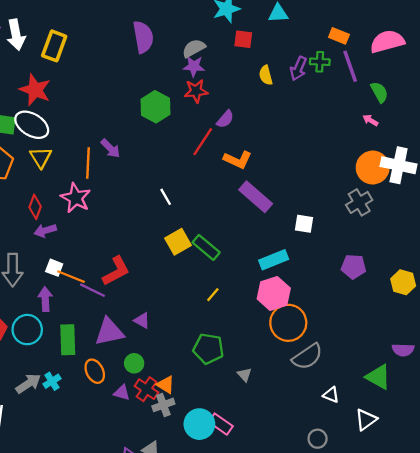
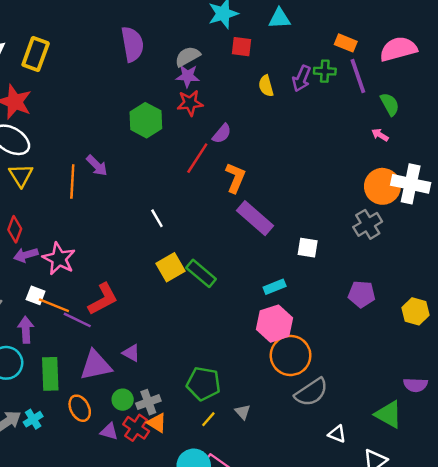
orange L-shape: (238, 160) -> (235, 178), turned -92
pink star: (76, 198) -> (59, 259), moved
cyan rectangle: (274, 260) -> (275, 287), size x0.7
yellow line: (213, 295) -> (208, 419), moved
gray cross: (163, 405) -> (148, 402), moved

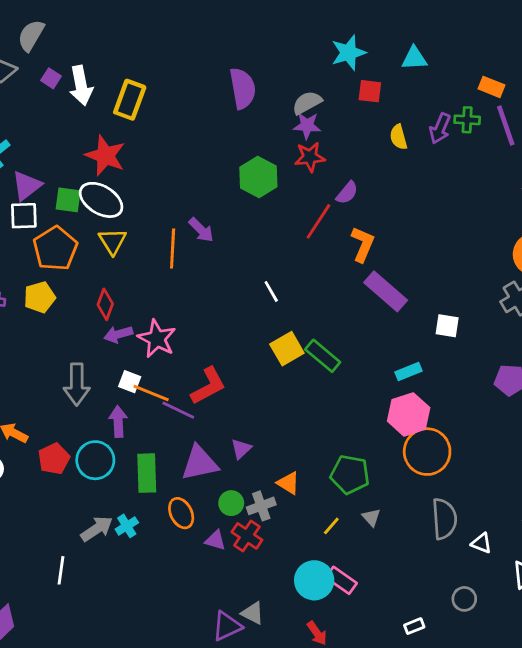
purple triangle: (131, 353) -> (241, 449), turned 48
green pentagon: (203, 384) -> (350, 474), moved
gray semicircle: (311, 392) -> (444, 519), moved, turned -60
orange triangle: (157, 423) -> (288, 483), moved

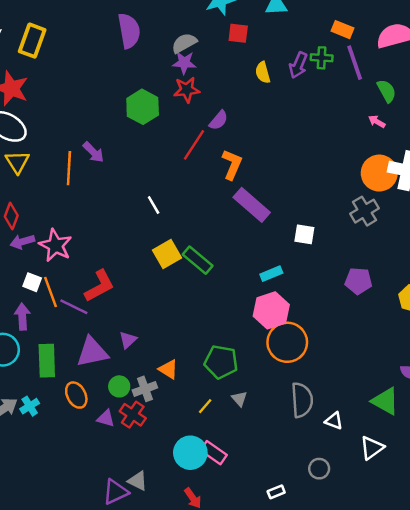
orange line: (151, 393) -> (51, 292), turned 48

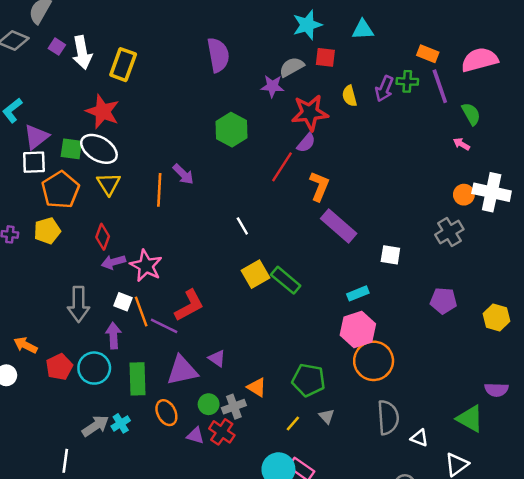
gray semicircle: (184, 43) -> (292, 67), moved
red star: (187, 90) -> (310, 113), moved, size x1.4
orange circle: (379, 173) -> (464, 195), size x0.6
purple triangle: (128, 340) -> (217, 358), turned -42

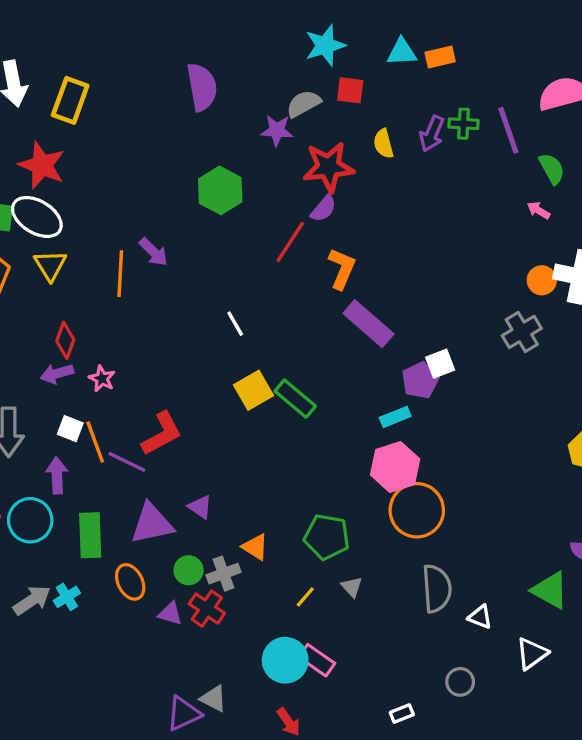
orange rectangle: (428, 54) -> (440, 57), moved, turned -35
red diamond: (103, 237) -> (65, 340), moved
white square: (390, 255) -> (440, 364), turned -30
pink star: (146, 266) -> (102, 379), size x0.6
purple pentagon: (443, 301) -> (420, 380), moved, turned -30

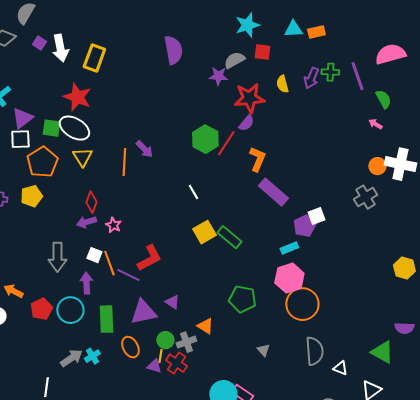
green hexagon: (220, 190) -> (205, 139), moved
green pentagon: (327, 537) -> (242, 299), moved
yellow line: (305, 597) -> (160, 356), moved, turned -32

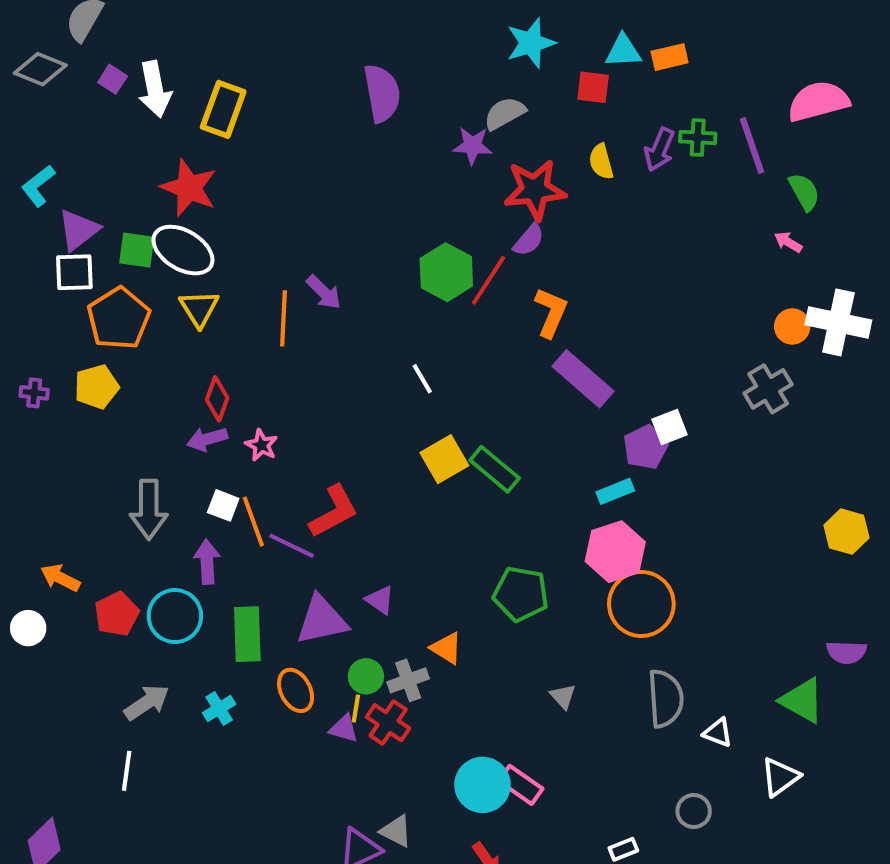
red square: (262, 52) -> (593, 87), moved
gray arrow: (71, 358) -> (147, 702), moved

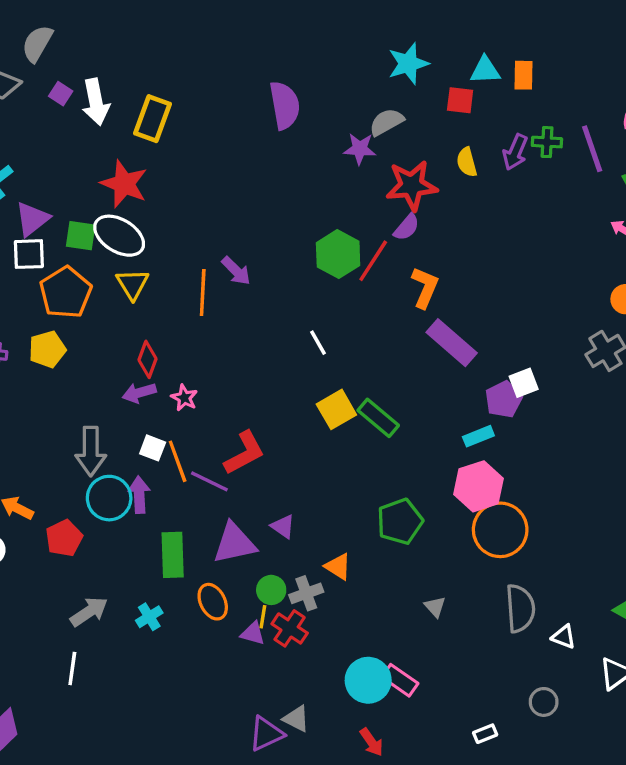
orange rectangle: (670, 57) -> (524, 75), turned -76
green pentagon: (521, 594) -> (400, 521), turned -30
cyan circle: (175, 616) -> (109, 498), moved

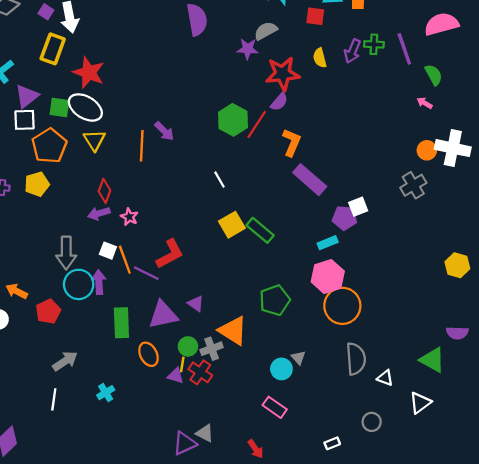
yellow rectangle: (153, 119) -> (53, 49), moved
purple pentagon: (504, 399) -> (345, 218), turned 30
orange triangle: (338, 567) -> (233, 331), size x1.6
cyan cross: (149, 617) -> (106, 393), moved
cyan circle: (368, 680) -> (281, 369), moved, size x0.7

